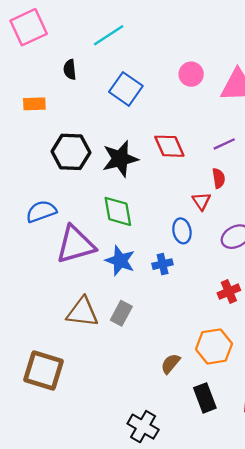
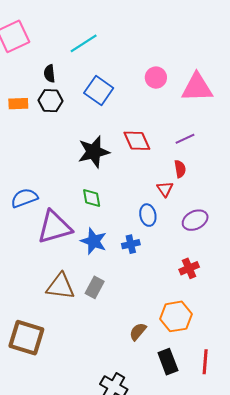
black hexagon: (71, 152) -> (50, 101), moved, size x0.7
green diamond: (118, 211) -> (92, 198), size x0.7

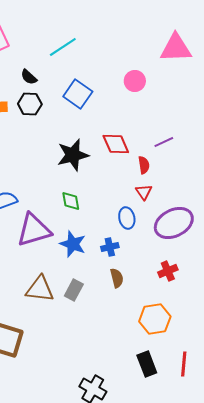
black semicircle: (49, 74) -> (29, 77), turned -42
pink triangle: (197, 88) -> (176, 48), moved
red semicircle: (180, 169) -> (144, 165), moved
purple ellipse: (195, 220) -> (174, 223), size x1.5
brown semicircle: (138, 332) -> (117, 278), moved, turned 126

